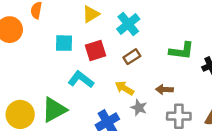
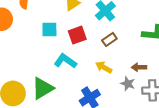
gray star: (139, 108) -> (128, 84), moved

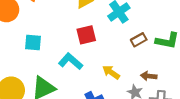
cyan square: (49, 30) -> (33, 43), moved
brown rectangle: (109, 39) -> (139, 40), moved

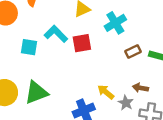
cyan L-shape: (71, 61) -> (56, 34), moved
yellow arrow: (111, 72) -> (106, 92), moved

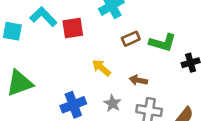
yellow arrow: (106, 92) -> (101, 68), moved
gray star: (126, 103) -> (113, 103), moved

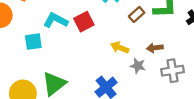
gray star: (113, 103) -> (138, 66), moved

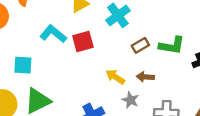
cyan square: (33, 42) -> (23, 65), moved
brown arrow: (155, 48) -> (145, 77), moved

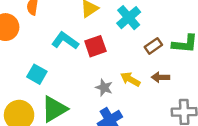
cyan square: (23, 65) -> (37, 74), turned 30
gray star: (130, 100) -> (104, 88), moved

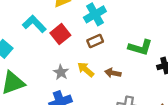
red square: (95, 46) -> (60, 34), turned -30
brown rectangle: (153, 46) -> (95, 41), moved

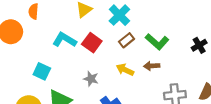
green L-shape: (140, 47) -> (157, 42), moved, turned 40
gray star: (61, 72) -> (91, 79), moved

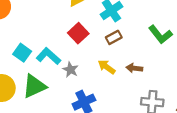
cyan L-shape: (64, 40) -> (48, 56), moved
green L-shape: (157, 42) -> (160, 34), moved

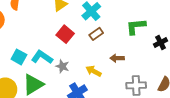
green L-shape: (160, 34) -> (136, 26), turned 130
yellow arrow: (107, 67) -> (94, 71), moved

